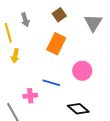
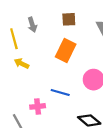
brown square: (59, 15) -> (69, 19), turned 32
yellow arrow: (15, 56) -> (21, 63), turned 104

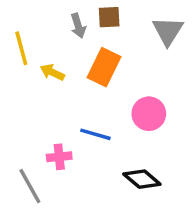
gray arrow: (32, 25) -> (78, 26), moved
yellow arrow: (21, 63) -> (52, 72), moved

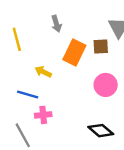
brown square: (109, 17) -> (101, 47), moved
yellow arrow: (52, 72) -> (43, 72), moved
blue line: (95, 134) -> (28, 95), moved

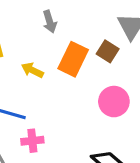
brown square: (101, 47) -> (108, 51), turned 35
yellow arrow: (43, 72) -> (32, 70), moved

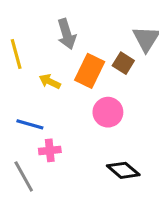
gray arrow: (50, 22) -> (67, 34), size x1.4
pink circle: (114, 102) -> (108, 112), moved

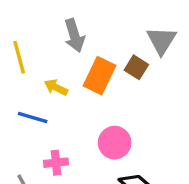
pink circle: (108, 112) -> (115, 143), moved
blue line: (30, 124) -> (33, 117), moved

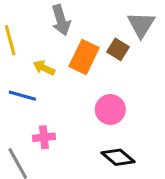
pink circle: (115, 143) -> (110, 110), moved

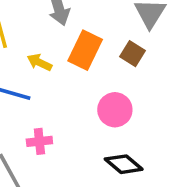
brown square: (118, 49) -> (132, 54), moved

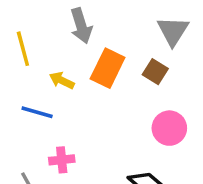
pink circle: (115, 110) -> (169, 128), moved

